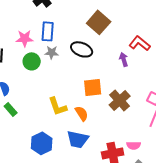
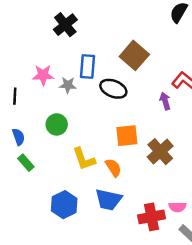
blue rectangle: (48, 31) -> (87, 67), moved
gray star: (52, 52) -> (68, 85), moved
green circle: (32, 61) -> (57, 124), moved

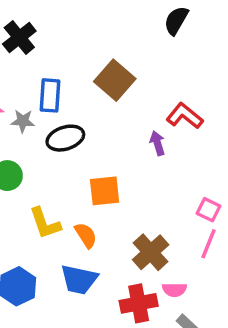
black ellipse: (113, 89) -> (65, 138), moved, turned -40
brown cross: (160, 152) -> (151, 252), moved

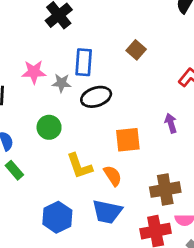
brown square: (115, 80) -> (136, 50), size x0.6
purple arrow: (157, 143) -> (171, 123), moved
brown cross: (151, 252) -> (165, 190), turned 32

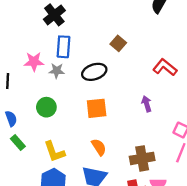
blue rectangle: (84, 62) -> (63, 47), moved
black ellipse: (96, 97) -> (94, 72), moved
orange square: (128, 140) -> (97, 108), moved
yellow L-shape: (79, 166) -> (54, 152), moved

